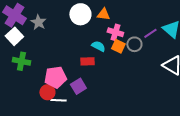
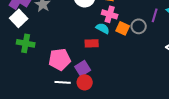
pink cross: (115, 32) -> (110, 14), moved
purple line: (150, 33) -> (155, 15), turned -40
red circle: (47, 92) -> (85, 82), moved

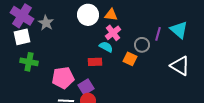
pink cross: (110, 14) -> (113, 33), turned 35
white square: (19, 18) -> (22, 37), turned 30
orange square: (123, 28) -> (130, 59), moved

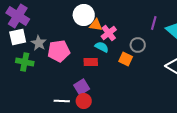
orange triangle: (111, 15) -> (96, 25), moved
gray star: (46, 23) -> (39, 43), moved
purple line: (158, 34) -> (154, 23), moved
pink pentagon: (63, 78) -> (59, 51), moved

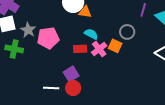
pink cross: (109, 33) -> (99, 49), moved

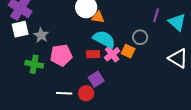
cyan semicircle: (91, 34) -> (104, 39), size x1.6
pink pentagon: (48, 38) -> (61, 55), moved
green cross: (14, 49) -> (34, 64), moved
purple square: (71, 74) -> (96, 79), moved

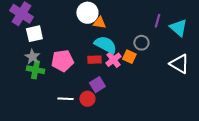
white square: (20, 29) -> (34, 34), moved
gray star: (41, 35) -> (32, 57), moved

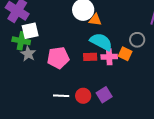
pink cross: (113, 60) -> (109, 57), turned 35
green cross: (35, 70) -> (21, 41), moved
purple square: (97, 85) -> (104, 95), moved

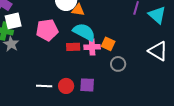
gray circle: (137, 40) -> (118, 64), moved
pink pentagon: (58, 58) -> (47, 30), moved
purple square: (104, 95) -> (87, 85), turned 35

